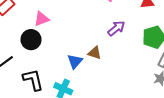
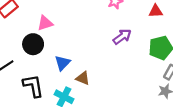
brown triangle: (95, 53) -> (83, 78), moved
blue triangle: (75, 61) -> (63, 63), moved

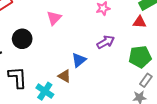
pink triangle: (45, 23) -> (54, 18), moved, turned -35
blue triangle: (63, 63) -> (79, 60), moved

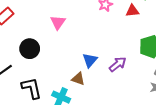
red triangle: (140, 22) -> (132, 11), moved
purple arrow: (106, 42) -> (118, 64), moved

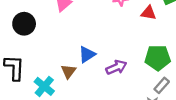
brown triangle: (78, 79) -> (68, 71), turned 32

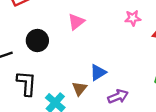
purple arrow: (116, 67) -> (118, 96), moved

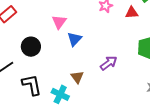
blue triangle: (98, 73) -> (74, 39), moved
purple arrow: (118, 96) -> (109, 63), moved

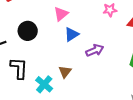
purple arrow: (109, 63) -> (95, 50), moved

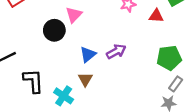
black circle: (28, 31) -> (54, 30), moved
blue triangle: (72, 34) -> (88, 54), moved

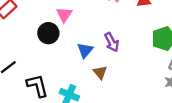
purple arrow: (116, 51) -> (112, 42), turned 102
brown triangle: (85, 79) -> (100, 72), moved

